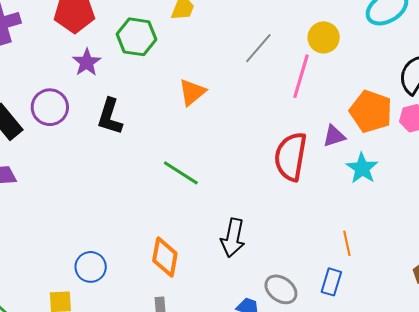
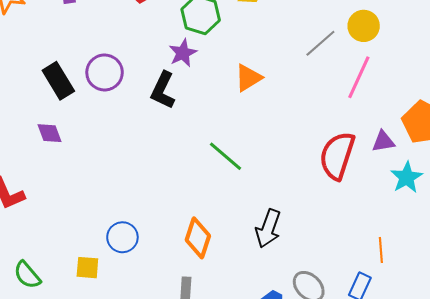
yellow circle: (324, 37) -> (364, 26), moved
purple star: (87, 62) -> (183, 53), moved

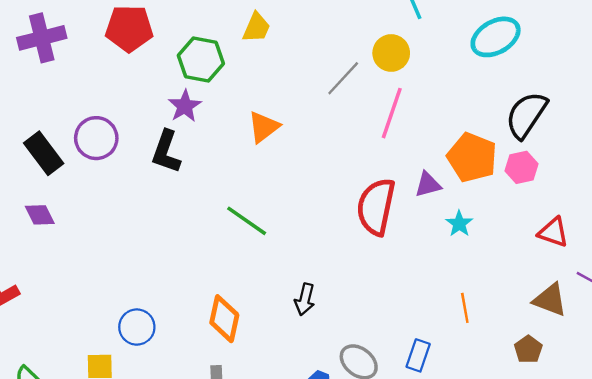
cyan star: (407, 177) -> (459, 224), size x0.7
black arrow: (268, 228) -> (305, 299), size x0.7
orange line: (381, 250) -> (465, 308), moved

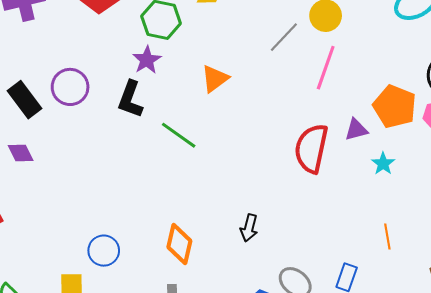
green line: (247, 221) -> (179, 135), moved

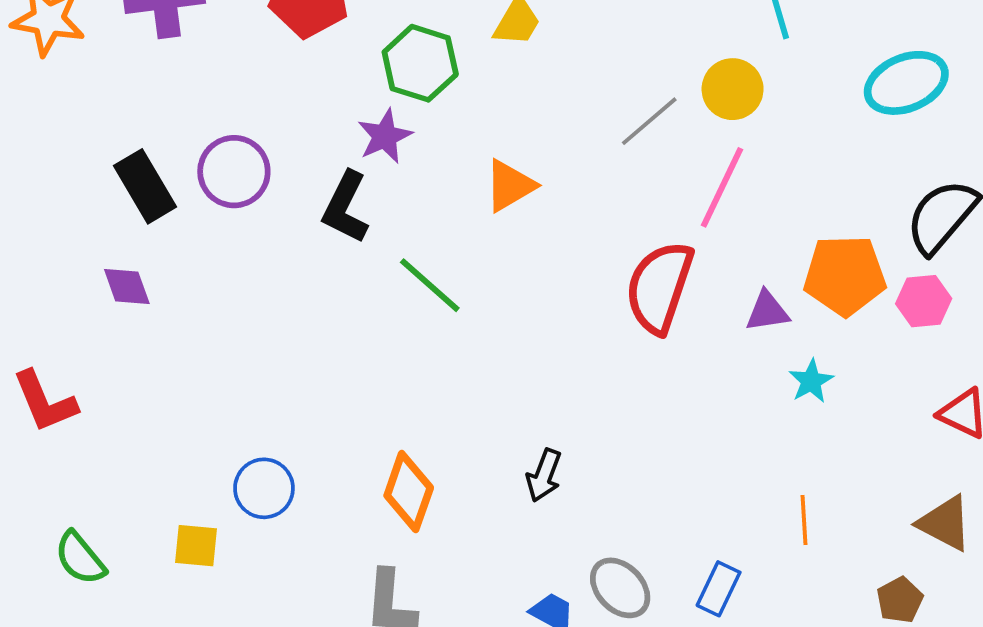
orange pentagon: (395, 106) -> (845, 275), turned -30
red semicircle: (311, 148) -> (659, 287), moved

